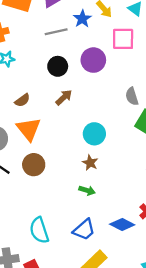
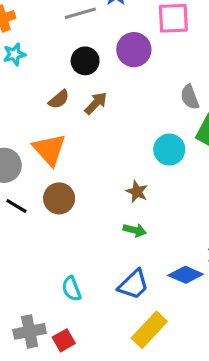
brown semicircle: (22, 100) -> (59, 99), moved
cyan circle: (94, 134) -> (169, 150), moved
cyan semicircle: (39, 230) -> (71, 289), size x0.7

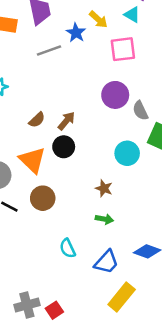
purple circle: (134, 50) -> (115, 95), moved
black circle: (85, 61) -> (64, 147), moved
cyan semicircle: (71, 289) -> (68, 248), moved

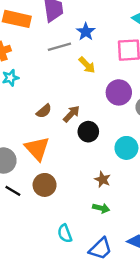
yellow arrow: (98, 19) -> (87, 65), moved
black circle: (64, 147) -> (88, 132), moved

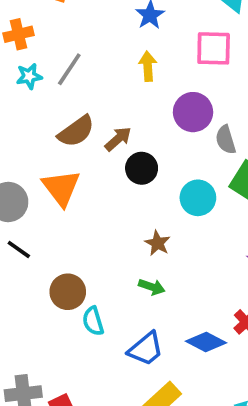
gray line: (59, 47) -> (69, 69), moved, turned -45
yellow arrow: (87, 65) -> (148, 66), turned -144
brown semicircle: (44, 111) -> (76, 131), size x1.5
brown circle: (45, 185) -> (68, 292), moved

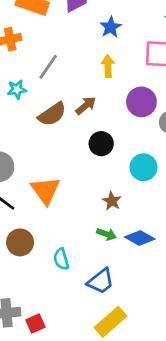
cyan star: (29, 76) -> (17, 89), moved
brown arrow: (118, 139) -> (86, 106), moved
orange triangle: (61, 188) -> (45, 190), moved
brown circle: (68, 292) -> (20, 242), moved
blue diamond: (206, 342) -> (140, 238), moved

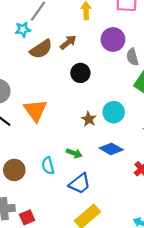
cyan star: (17, 89) -> (23, 29), moved
cyan circle: (143, 167) -> (114, 112), moved
green arrow: (107, 234) -> (74, 153), moved
brown circle: (20, 242) -> (14, 170), moved

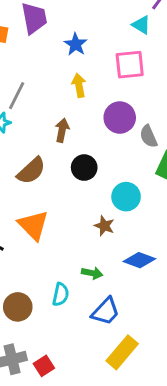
brown arrow: (68, 42) -> (62, 130), turned -30
brown semicircle: (41, 49) -> (31, 171), moved
cyan circle: (114, 112) -> (126, 197), moved
cyan semicircle: (48, 166) -> (61, 294), turned -144

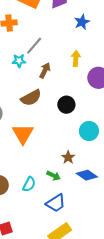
yellow arrow: (79, 85) -> (76, 59), moved
brown arrow: (62, 130) -> (45, 70), moved
brown star: (104, 226) -> (68, 157), moved

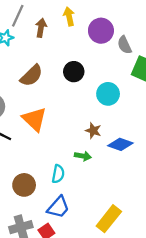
brown arrow: (45, 70) -> (41, 28), moved
blue trapezoid: (56, 203) -> (58, 207), moved

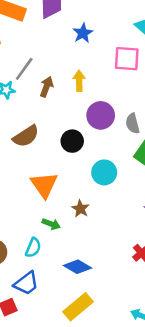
purple circle: (101, 31) -> (101, 115), moved
orange triangle: (34, 119) -> (44, 185), moved
blue diamond: (120, 144) -> (77, 267), moved
green arrow: (83, 156) -> (51, 224), moved

